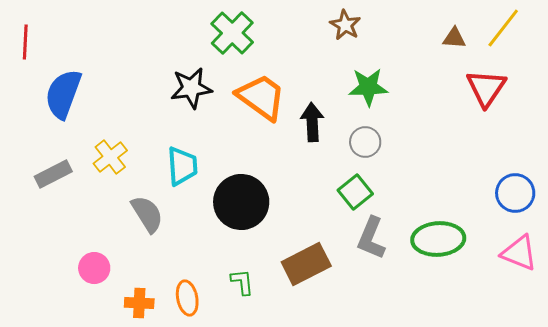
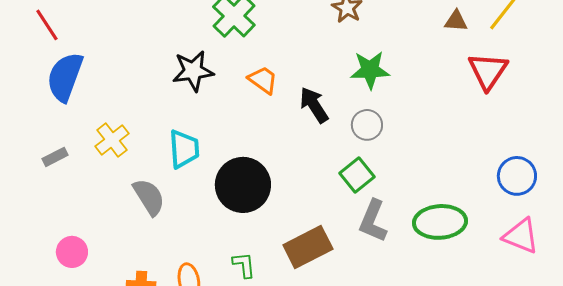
red line: (25, 42) -> (47, 25), moved, turned -36
orange trapezoid: (261, 97) -> (263, 80), size x0.6
black arrow: (312, 122) -> (314, 105), turned -30
gray rectangle: (53, 174) -> (55, 157), size x0.7
pink circle: (94, 268) -> (72, 252), moved

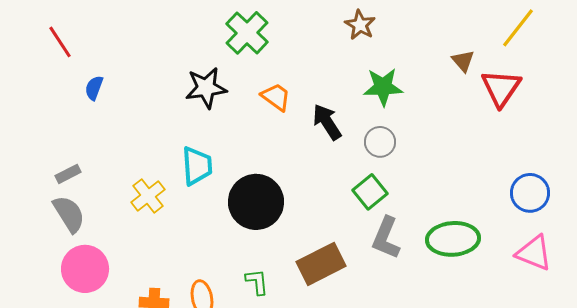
brown triangle: (456, 21) -> (463, 61), moved, turned 45
blue semicircle: (65, 77) -> (94, 88), moved, size x0.5
yellow cross: (112, 140) -> (148, 196), moved
gray semicircle: (149, 197) -> (69, 214), moved
pink circle: (72, 252) -> (85, 269), size x1.5

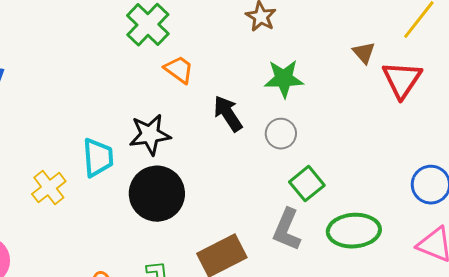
black star: (206, 88) -> (150, 135), moved
orange trapezoid: (276, 97) -> (179, 70), moved
green square: (370, 192) -> (307, 184), moved

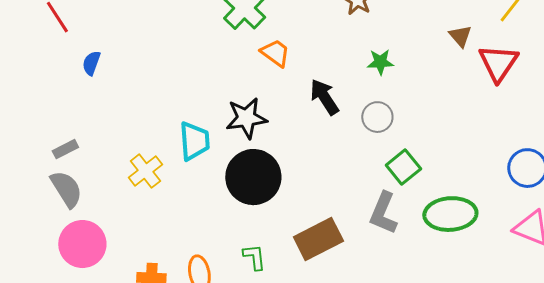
green star: (284, 79) -> (380, 62), size x0.7

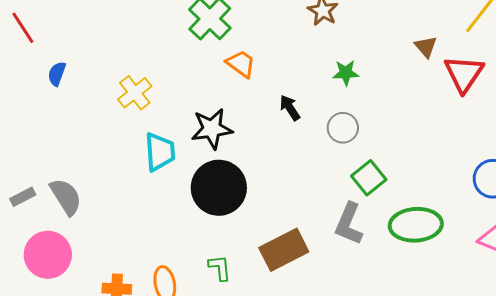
black arrow: (324, 97) -> (290, 108), size x0.7
gray rectangle: (65, 149) -> (23, 197), moved
yellow cross: (145, 171) -> (135, 93), moved
gray semicircle: (66, 189) -> (66, 197), moved

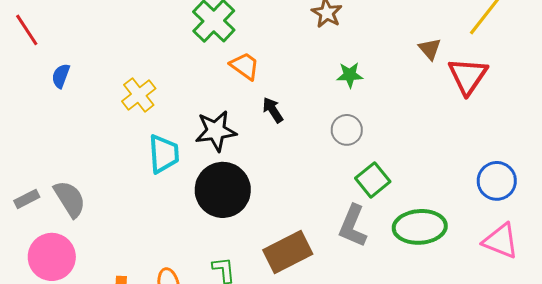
black arrow: (290, 108) -> (273, 110), moved

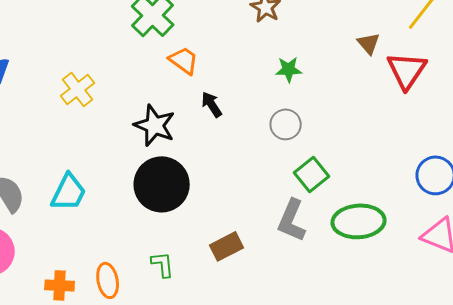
black star: (216, 131) -> (155, 125), turned 30
cyan trapezoid: (164, 154) -> (69, 192), moved, turned 30
brown rectangle: (288, 252) -> (227, 246), size x0.7

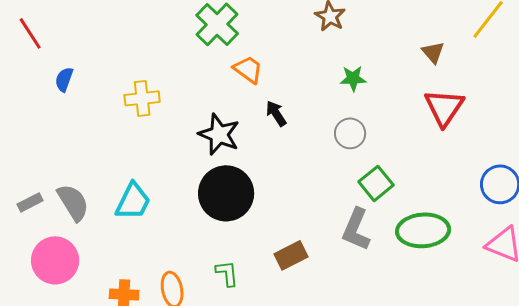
red triangle: (407, 70) -> (444, 107), moved
yellow cross: (78, 89) -> (142, 98), turned 32

